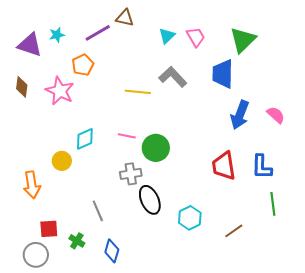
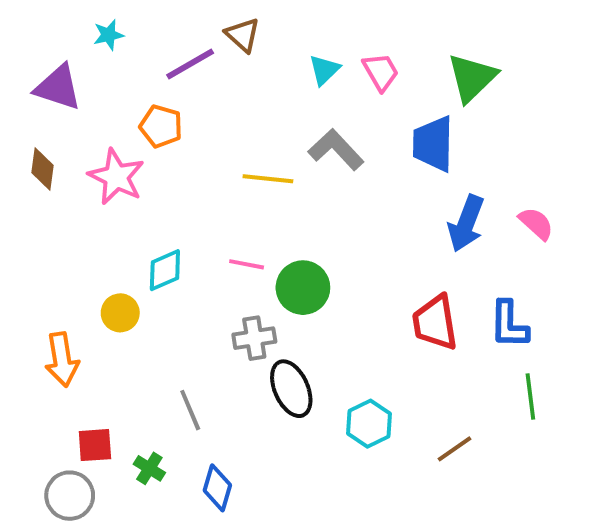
brown triangle: (125, 18) -> (243, 35), turned 30
cyan star: (57, 35) -> (109, 35), moved
orange pentagon: (83, 65) -> (161, 126), turned -30

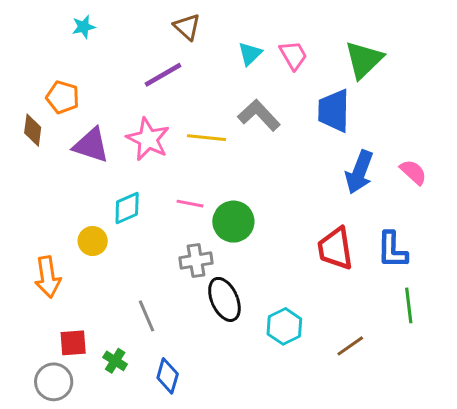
purple line: (190, 64) -> (163, 75), moved
purple triangle: (58, 87) -> (91, 145), moved
orange pentagon: (161, 126) -> (63, 97), moved
pink star: (116, 177) -> (148, 139), moved

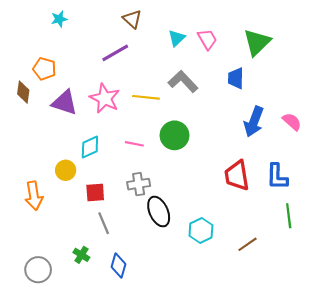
blue trapezoid: (334, 111) -> (236, 78), size x0.7
green circle: (233, 222) -> (175, 135), moved
red square: (73, 343) -> (95, 192), moved

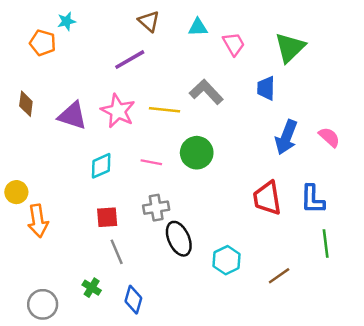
cyan triangle: (177, 38) -> (198, 27), moved, turned 42
orange pentagon: (44, 69) -> (43, 43), moved
yellow circle: (66, 170) -> (16, 192), moved

